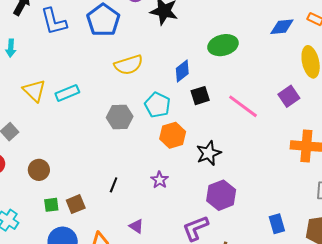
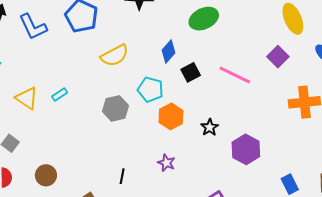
cyan rectangle: (67, 93) -> (60, 94), size x0.7
black star: (209, 153) -> (210, 127), size x0.7
purple hexagon: (221, 195) -> (246, 149), moved

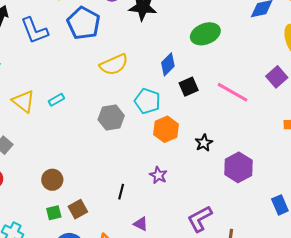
brown circle: (46, 175) -> (52, 180), moved
black line: (122, 176) -> (121, 192), moved

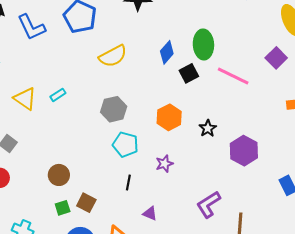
green ellipse: (205, 34) -> (203, 45), moved, turned -68
cyan pentagon: (147, 101) -> (125, 145), moved
purple star: (158, 175) -> (164, 164), turned 30
brown square: (78, 209) -> (86, 203), turned -30

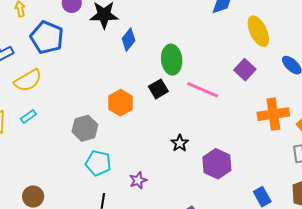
blue diamond: (167, 52) -> (129, 40), moved
yellow semicircle: (113, 56) -> (28, 80), moved
orange hexagon: (169, 117) -> (121, 103), moved

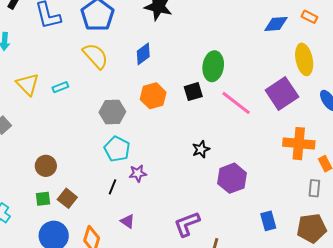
blue diamond: (129, 40) -> (143, 54), moved
purple square: (245, 70) -> (282, 94), size x1.5
yellow semicircle: (28, 80) -> (95, 56), moved, turned -116
purple star: (138, 180) -> (138, 173), moved

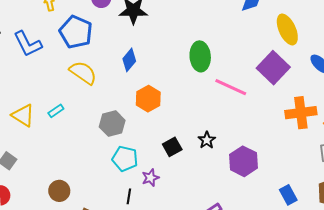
black square: (193, 92) -> (172, 147), moved

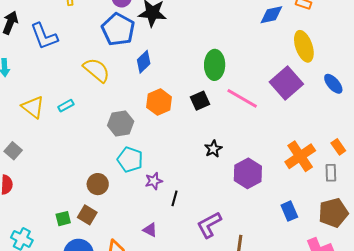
blue pentagon: (76, 32) -> (118, 29), moved
orange cross: (301, 113) -> (300, 156), moved, turned -32
black square: (172, 147) -> (200, 101), moved
brown circle: (59, 191) -> (98, 184), moved
black line: (129, 196) -> (174, 198), moved

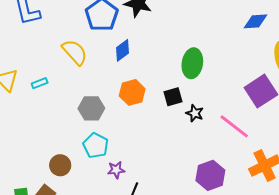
pink line: (242, 98) -> (234, 126), moved
black star: (213, 149) -> (195, 113), moved, turned -30

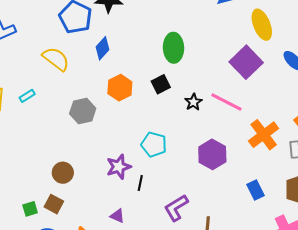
black star: (195, 113) -> (193, 102), moved, turned 30
cyan pentagon: (96, 145) -> (154, 144), moved
purple star: (116, 170) -> (119, 167), size x1.4

